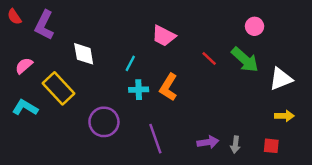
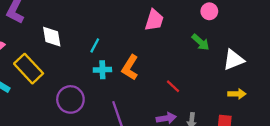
pink trapezoid: (164, 36) -> (154, 20), moved, turned -100
red line: (209, 59) -> (173, 86), moved
green arrow: (245, 60) -> (200, 42), size x0.7

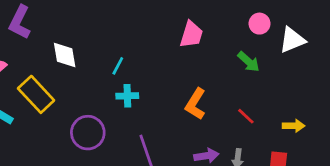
white triangle: (234, 60) -> (292, 40), moved
orange L-shape: (130, 67) -> (195, 104), moved
red line: (173, 86) -> (246, 116), moved

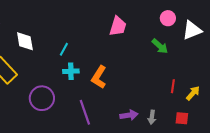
orange L-shape: (195, 104) -> (99, 77), moved
red line: (246, 116) -> (173, 86), moved, turned 56
yellow arrow: (294, 126) -> (193, 93), turned -49

